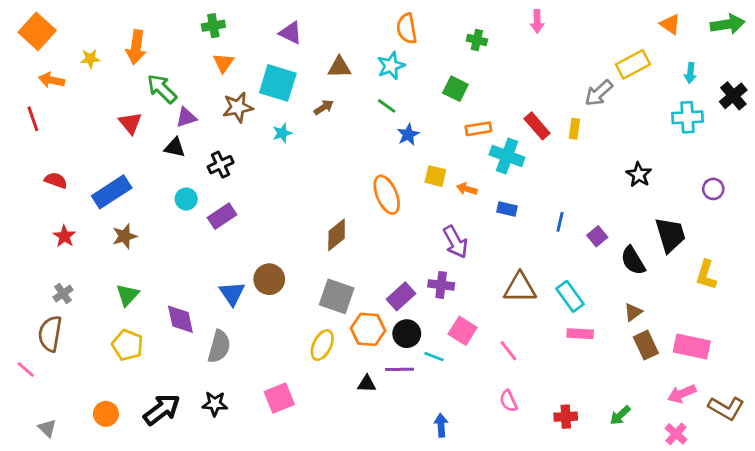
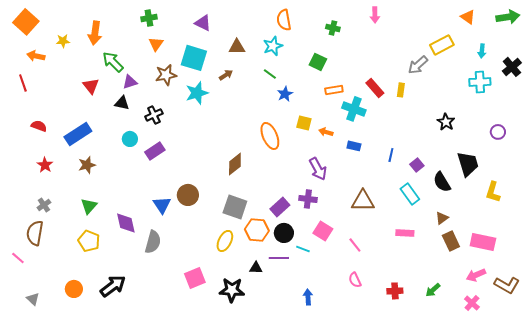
cyan star: (282, 133) -> (197, 93), size x1.6
cyan rectangle: (570, 296) -> (410, 194), moved
black star: (215, 404) -> (232, 290), moved, size x1.4

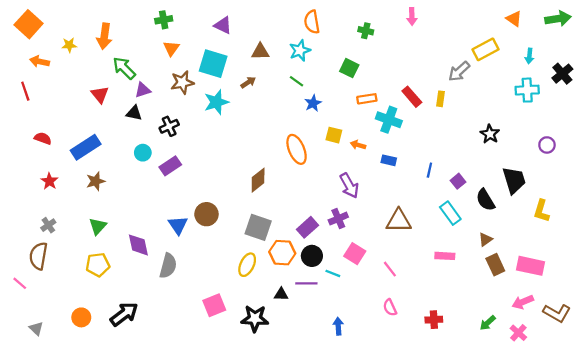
purple cross: (308, 199) -> (338, 219), turned -30
yellow pentagon: (89, 241) -> (98, 265), turned -30
green arrow: (433, 290) -> (488, 323), moved

